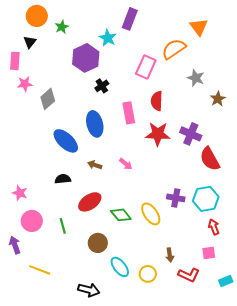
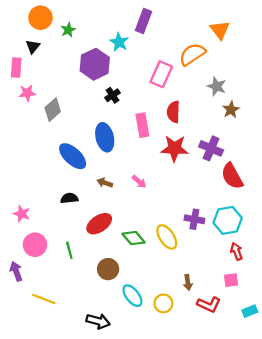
brown star: (218, 99) -> (231, 110), moved

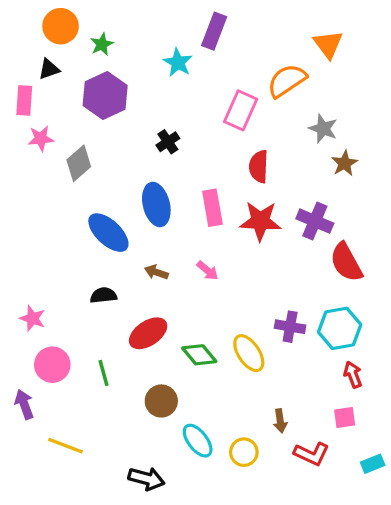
black triangle: (33, 47) -> (49, 69), turned 32
purple hexagon: (95, 64) -> (105, 96), moved
pink rectangle: (142, 125) -> (212, 208), moved

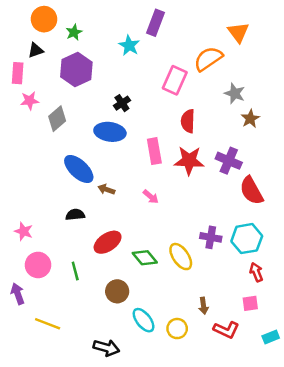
blue ellipse: (156, 204) -> (110, 132), moved, turned -68
brown arrow: (156, 272) -> (106, 189), moved

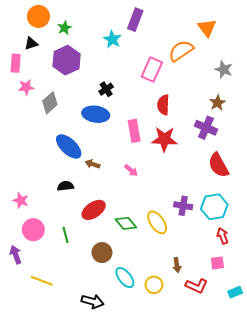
gray star: (235, 93) -> (224, 69), moved
purple cross: (229, 161) -> (206, 128), moved

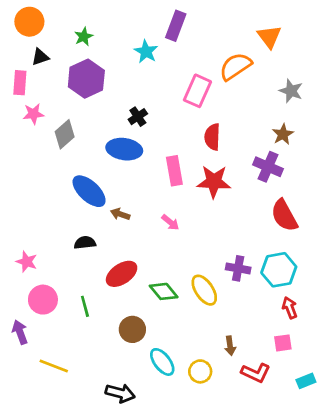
orange circle: (38, 16) -> (29, 22), moved

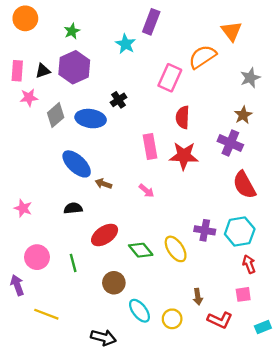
black triangle: (40, 57) -> (43, 71), moved
gray star: (291, 91) -> (250, 78), turned 30
blue ellipse: (124, 149) -> (91, 119), moved
pink star: (27, 262) -> (23, 208), moved

